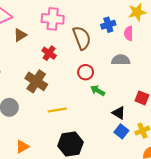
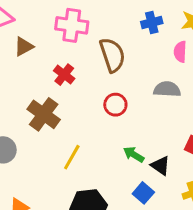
blue cross: (108, 25) -> (152, 23), moved
green arrow: (98, 91) -> (134, 154), moved
yellow line: (57, 110) -> (72, 157), turned -54
blue square: (121, 131) -> (143, 193), moved

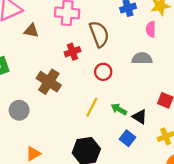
brown triangle: (24, 47) -> (31, 31), turned 42
red cross: (64, 75) -> (73, 52), moved, turned 35
yellow line: (72, 157) -> (92, 107), moved

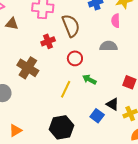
green arrow: (119, 109) -> (89, 79), moved
black triangle: (140, 117) -> (113, 104), moved

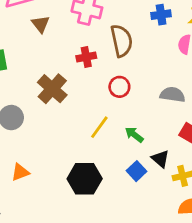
brown triangle: (12, 24) -> (41, 24), turned 32
gray semicircle: (108, 46) -> (173, 95), moved
green arrow: (89, 79) -> (134, 135), moved

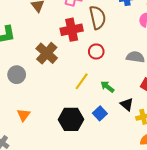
red cross: (86, 57) -> (72, 30), size x1.5
blue square: (136, 171) -> (100, 113), moved
orange triangle: (20, 172) -> (24, 115), turned -32

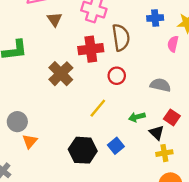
gray circle: (17, 75) -> (17, 122), moved
green arrow: (107, 87) -> (137, 117), moved, turned -56
black triangle: (127, 104) -> (157, 133), moved

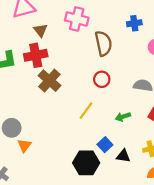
red cross: (91, 49) -> (36, 55), moved
black triangle: (157, 133) -> (123, 156), moved, turned -32
black hexagon: (83, 150) -> (86, 163), moved

